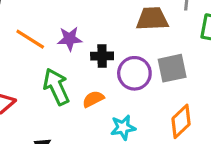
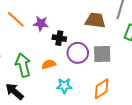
green arrow: (56, 87) -> (23, 65), moved

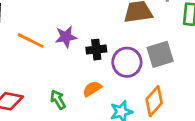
green arrow: (23, 65) -> (58, 100), size x0.6
orange diamond: (102, 89) -> (154, 101), moved

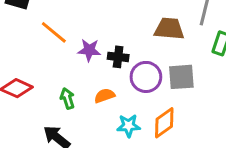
purple star: (66, 37) -> (89, 50), moved

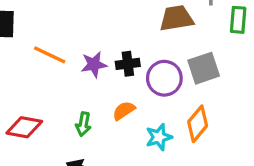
green arrow: (67, 98) -> (83, 124), turned -138

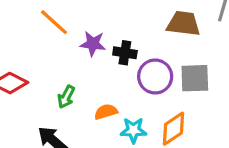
orange semicircle: (124, 111) -> (106, 112), moved

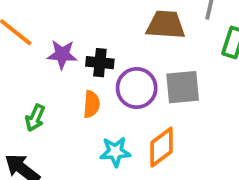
orange semicircle: (106, 112) -> (92, 104), moved, turned 115

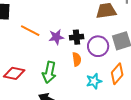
green arrow: (35, 118) -> (49, 72), size x1.5

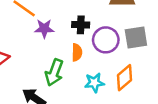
purple star: (56, 37) -> (44, 29), moved
green arrow: (49, 72) -> (54, 72), moved

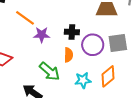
green arrow: (54, 72) -> (49, 71), turned -70

